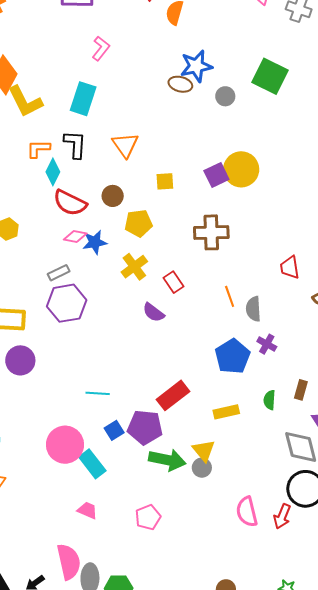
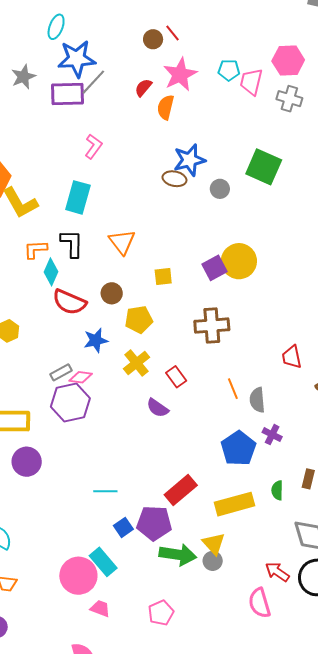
pink diamond: (75, 237) -> (81, 377), moved
yellow rectangle: (226, 412) -> (235, 504), size x1.5
pink circle: (65, 445) -> (78, 576), moved
red arrow: (282, 516) -> (277, 572), moved, turned 105

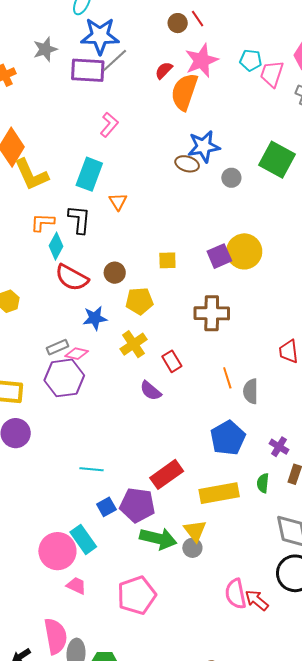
orange semicircle: (166, 107) -> (184, 92), size x1.5
orange triangle: (122, 242) -> (118, 202), moved, size x0.7
purple cross: (272, 435) -> (279, 447), moved
red arrow: (277, 572) -> (257, 600), moved
pink pentagon: (161, 613) -> (137, 595), size x1.5

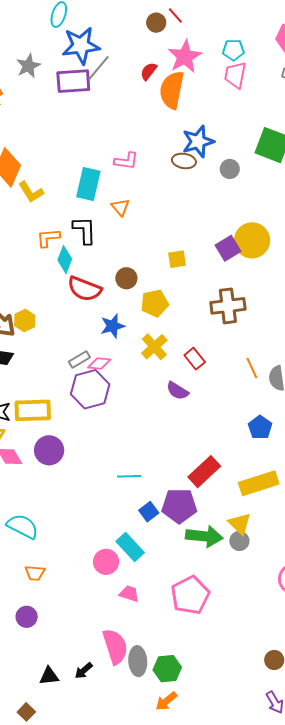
pink trapezoid: (272, 74) -> (235, 75), moved
pink L-shape: (109, 125) -> (126, 161), moved, turned 65
yellow L-shape: (31, 175) -> (31, 192), size x0.7
blue pentagon: (228, 438) -> (260, 427), size x0.7
pink circle: (57, 551) -> (106, 562), size x0.7

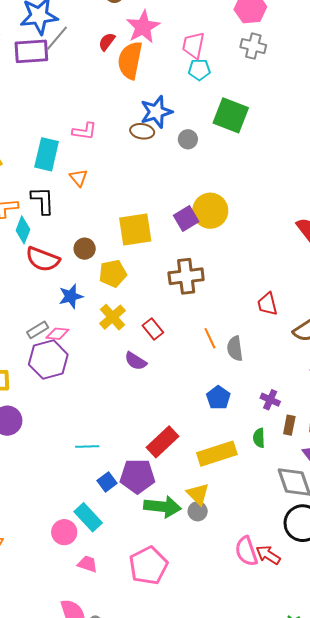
cyan pentagon: (233, 50) -> (199, 70), moved
yellow square: (177, 259) -> (135, 230), size x1.8

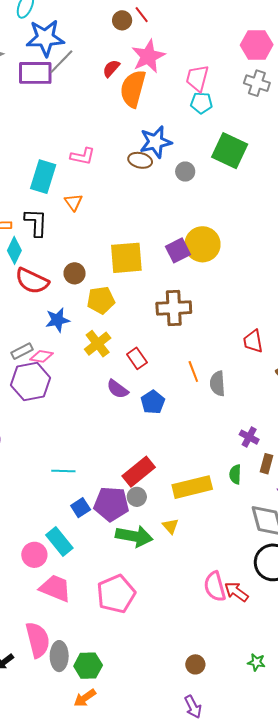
blue pentagon: (218, 398) -> (153, 402), moved
yellow triangle: (198, 494) -> (170, 526), size x0.7
gray circle: (198, 511) -> (137, 497), moved
pink trapezoid: (87, 564) -> (55, 588), size x1.6

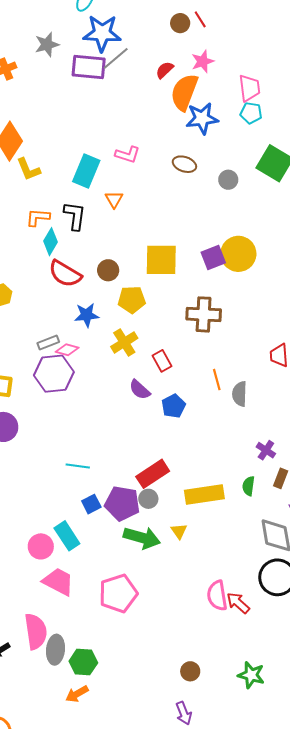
pink star: (148, 56) -> (203, 61), size x0.7
pink trapezoid: (197, 78) -> (249, 88), turned 152
blue star: (156, 142) -> (202, 118), moved
green star: (256, 662) -> (251, 675), size x1.5

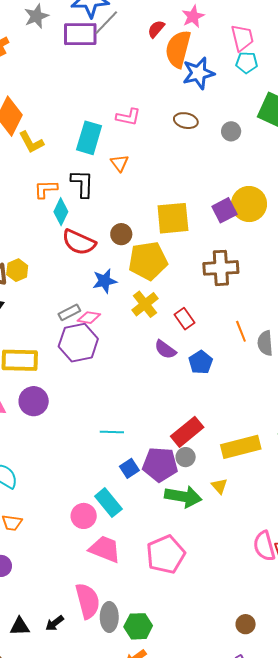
yellow pentagon: (132, 300) -> (148, 261), size x1.4

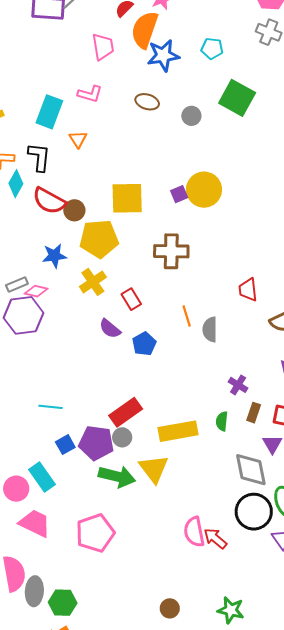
pink trapezoid: (242, 38) -> (103, 47), moved
purple square: (224, 210) -> (179, 194), size x0.7
red semicircle: (79, 242) -> (49, 201), moved
yellow triangle: (219, 486) -> (154, 469), size x1.8

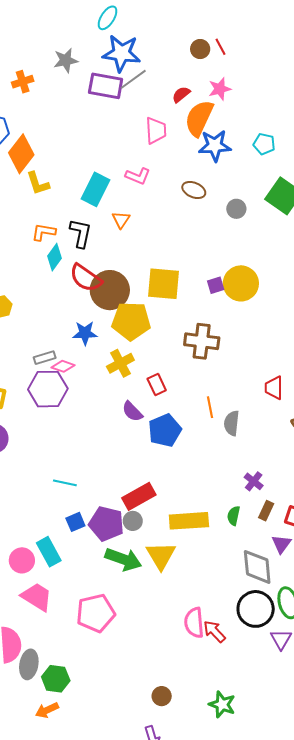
brown circle: (74, 210) -> (110, 290), size x1.8
blue pentagon: (144, 344) -> (165, 430), size x1.4

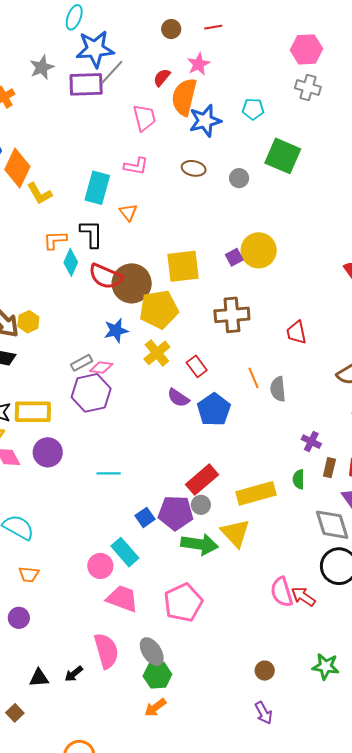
red line: (220, 47) -> (213, 27), moved, turned -60
red trapezoid: (274, 388) -> (296, 333), moved
cyan line: (65, 483) -> (109, 473), moved
gray ellipse: (29, 664) -> (152, 652), moved, turned -32

